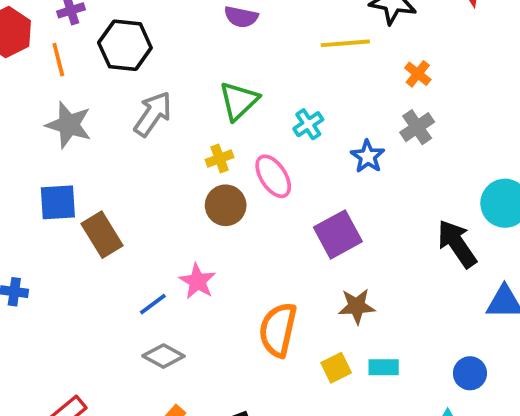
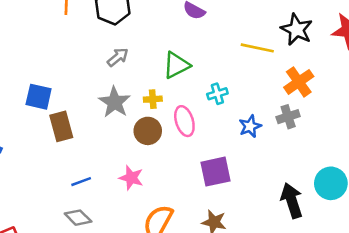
orange cross: (418, 74) -> (299, 82), size x1.6
gray arrow: (153, 114) -> (118, 57), size x0.7
gray star: (69, 125) -> (115, 102), moved
pink star: (197, 281) -> (131, 178), moved, turned -30

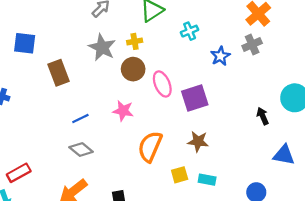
blue square: (39, 97) -> (25, 43), moved
pink ellipse: (184, 121) -> (162, 84), moved
black arrow: (292, 201) -> (263, 116), size x0.6

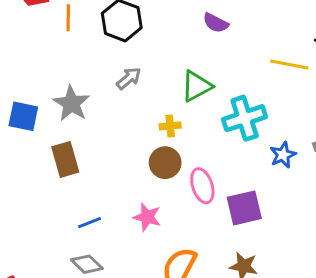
cyan cross: (190, 31) -> (245, 118), size x1.8
gray star: (102, 47) -> (71, 103), moved

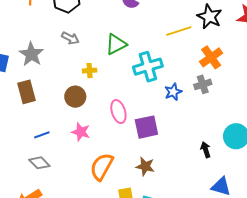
yellow line: (289, 64) -> (179, 31), turned -30
gray arrow: (129, 78) -> (70, 38), turned 66
yellow cross: (170, 126) -> (90, 71), moved
brown circle: (165, 163) -> (75, 97), moved

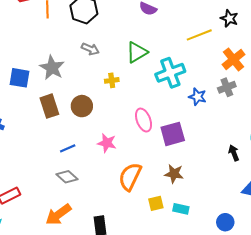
black star: (209, 17) -> (229, 18), size x0.7
blue star: (173, 92) -> (198, 97), turned -30
brown circle: (75, 97) -> (82, 106), moved

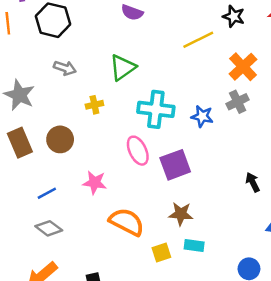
cyan cross: (170, 73) -> (156, 109), moved, turned 32
orange semicircle: (130, 177) -> (127, 222), turned 96
cyan rectangle: (181, 209) -> (194, 245), moved

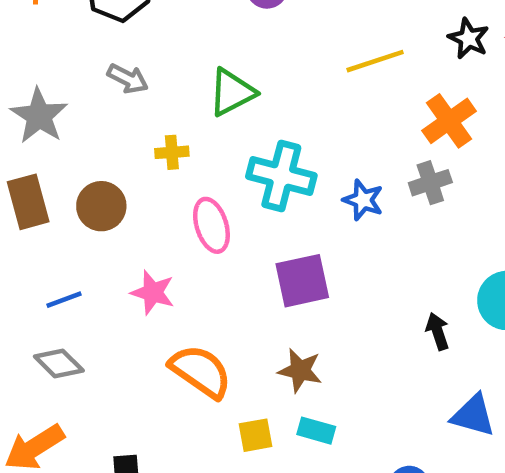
black star: (234, 16) -> (469, 38), moved
pink ellipse: (138, 151) -> (211, 225), moved

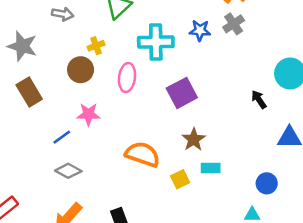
blue star: (363, 200) -> (200, 30), moved
brown circle: (101, 206) -> (81, 70), moved
pink ellipse: (211, 225) -> (127, 78), turned 40
pink star: (153, 292) -> (88, 114), moved
brown star: (300, 370) -> (194, 139), turned -30

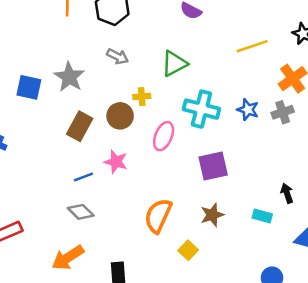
brown rectangle: (29, 92) -> (80, 126), moved, turned 44
orange semicircle: (143, 154) -> (158, 216), turned -100
cyan rectangle: (211, 168) -> (262, 216), moved
yellow square: (180, 179) -> (188, 250), turned -36

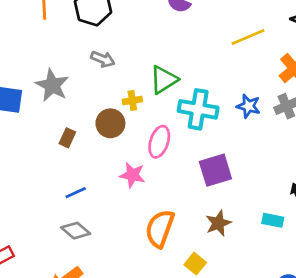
green triangle: (174, 64) -> (164, 80), moved
brown rectangle: (80, 126) -> (67, 138), size x0.6
pink star: (116, 162) -> (132, 175), moved

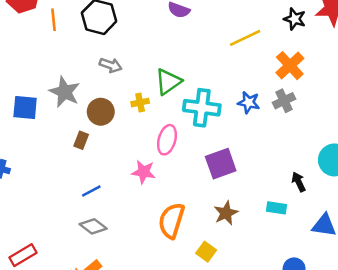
brown circle: (110, 123) -> (101, 112), moved

